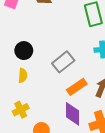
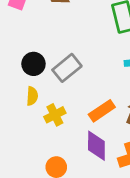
gray rectangle: (63, 62) -> (67, 68), moved
yellow cross: (21, 110) -> (55, 115), moved

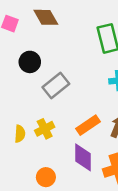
black circle: (33, 64) -> (30, 62), moved
yellow semicircle: (32, 96) -> (20, 134), moved

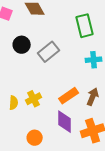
gray rectangle: (56, 85) -> (49, 52), moved

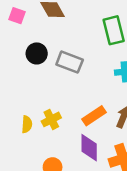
gray rectangle: (49, 52) -> (70, 62), turned 60

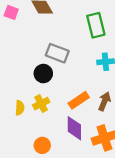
black circle: (37, 53) -> (43, 74), moved

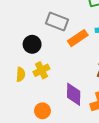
black circle: (43, 74) -> (32, 44), moved
orange rectangle: (79, 100) -> (78, 38), moved

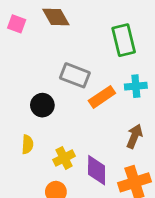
yellow cross: (41, 70) -> (64, 158), moved

